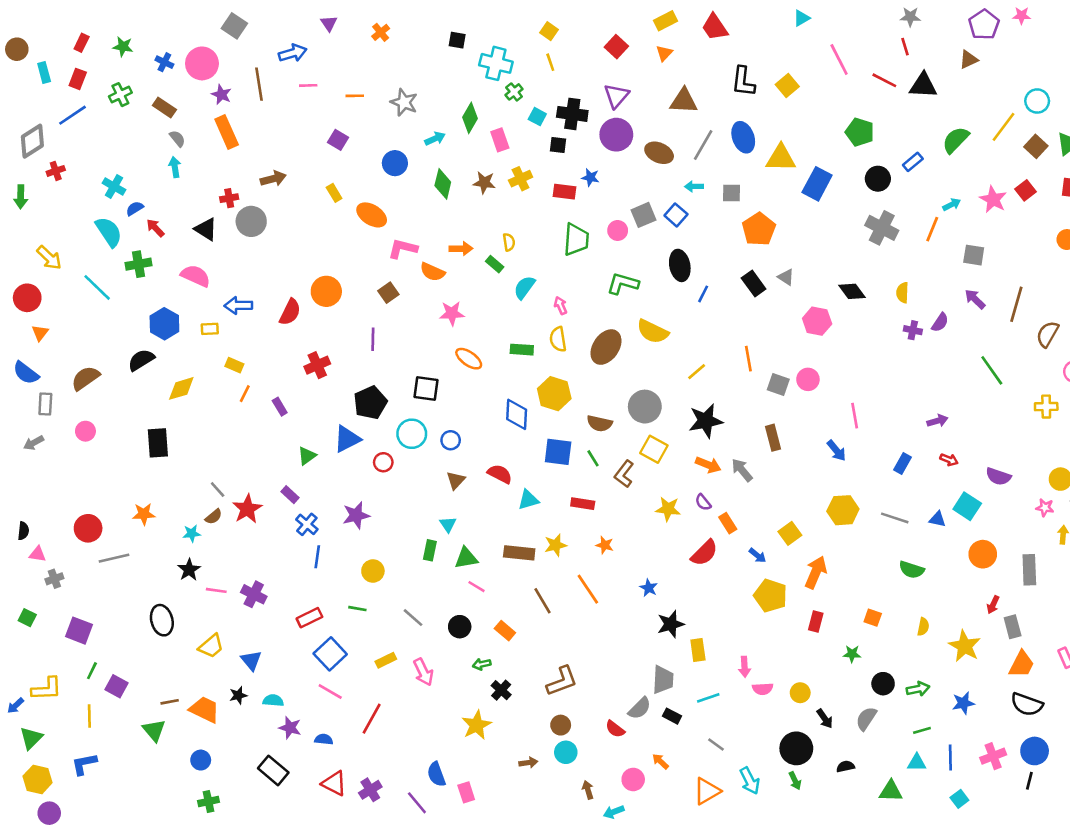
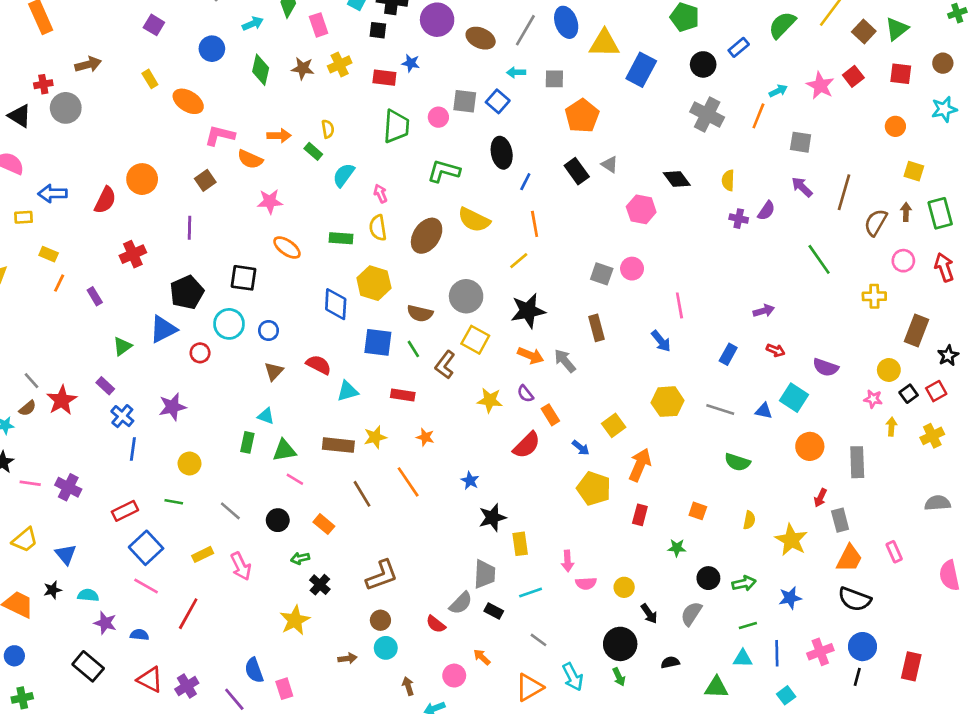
gray square: (644, 215) -> (465, 101), turned 30
orange line: (748, 359) -> (535, 224), moved
cyan triangle: (448, 524) -> (266, 416), turned -36

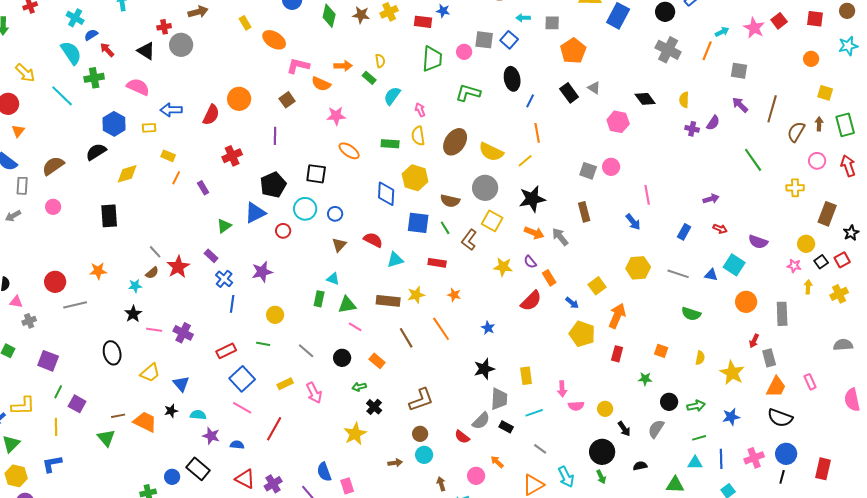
yellow semicircle: (474, 220) -> (491, 152), moved
black star: (492, 518) -> (484, 369), moved
blue circle: (14, 656) -> (172, 477), moved

